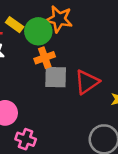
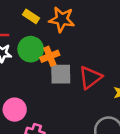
yellow rectangle: (15, 25) -> (31, 16), moved
green circle: (38, 31) -> (31, 49), moved

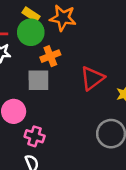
green circle: (31, 49) -> (31, 32), moved
gray square: (61, 74) -> (38, 80), moved

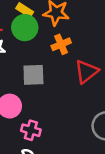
orange cross: (50, 56) -> (61, 44), moved

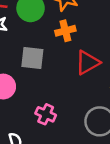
pink cross: (31, 130) -> (46, 114), moved

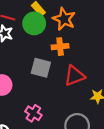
gray square: (32, 58) -> (41, 68), moved

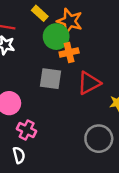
green circle: (34, 23) -> (56, 37), moved
pink cross: (33, 113) -> (27, 130), moved

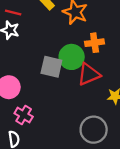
green circle: (56, 37) -> (72, 57), moved
orange cross: (69, 52) -> (95, 43), moved

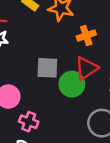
green circle: (72, 57) -> (72, 84), moved

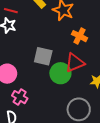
orange cross: (86, 35) -> (80, 36), turned 35

